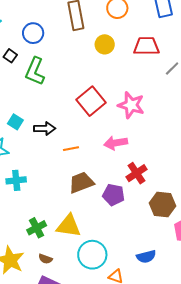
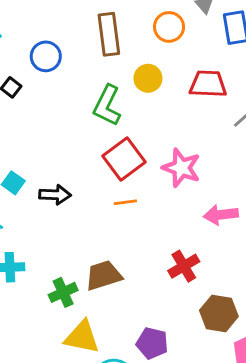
green L-shape: (35, 71) -> (107, 105), moved
pink arrow: (116, 143) -> (221, 215), moved
orange line: (71, 149) -> (125, 202), moved
purple pentagon: (113, 195) -> (152, 343), moved
green cross: (37, 228) -> (63, 292), moved

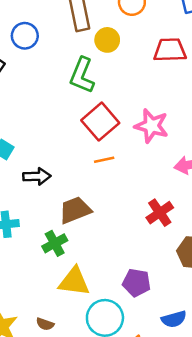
yellow circle: (148, 78) -> (107, 40), moved
black arrow: (55, 195) -> (37, 176), moved
brown trapezoid: (104, 275) -> (75, 210), moved

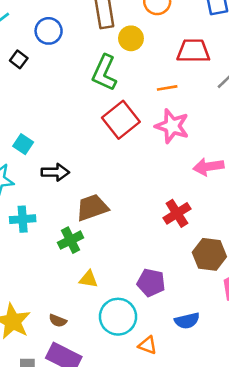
orange line: (104, 160) -> (167, 88), moved
yellow triangle: (74, 282) -> (89, 279), size x0.6

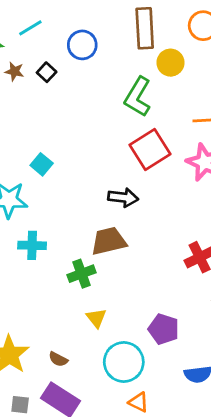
black arrow: (55, 172) -> (123, 197), moved
yellow triangle: (89, 279) -> (96, 318), turned 36
orange triangle: (148, 345) -> (139, 402), moved

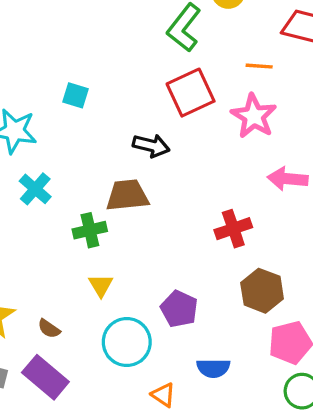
cyan square: (42, 164) -> (76, 95), moved, turned -30
cyan cross: (32, 245) -> (35, 189), turned 32
orange triangle: (139, 402) -> (163, 395), moved

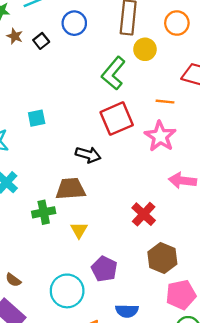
cyan square: (76, 95) -> (37, 118), turned -30
red cross: (233, 229) -> (144, 214), turned -30
yellow triangle: (101, 285) -> (79, 230), moved

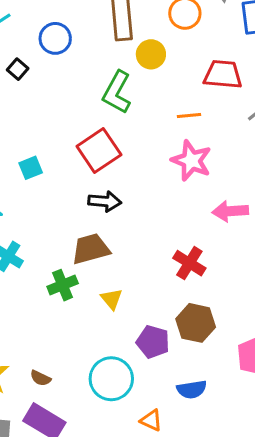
red square: (117, 119) -> (99, 151), moved
brown hexagon: (162, 258) -> (196, 323), moved

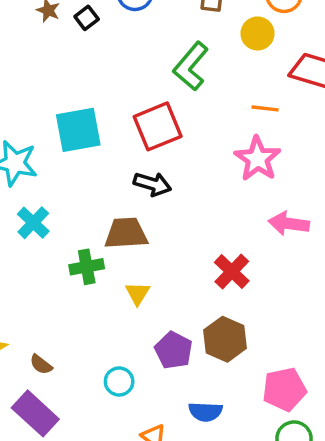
yellow circle: (151, 54) -> (258, 33), moved
cyan square: (31, 168) -> (78, 130), size x1.8
cyan circle: (111, 379) -> (119, 382), size x0.6

